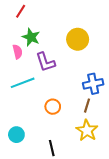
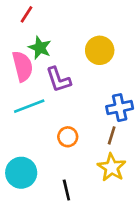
pink semicircle: (17, 52) -> (23, 66), size x1.6
cyan circle: (16, 135) -> (21, 173), size x1.5

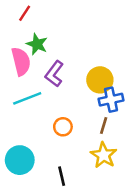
yellow circle: (100, 50) -> (100, 80), moved
purple L-shape: (58, 80) -> (54, 74), turned 55

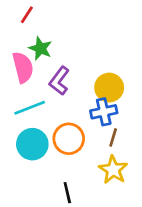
blue cross: (111, 100) -> (104, 112), moved
orange circle: (63, 127) -> (69, 139), size x1.5
cyan circle: (20, 160) -> (32, 144), moved

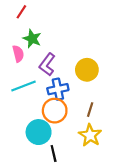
pink semicircle: (23, 67) -> (18, 54), size x0.7
blue cross: (104, 112) -> (58, 89), moved
cyan circle: (32, 144) -> (39, 132), moved

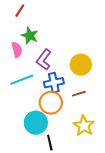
brown line: (90, 110) -> (79, 94), moved, turned 56

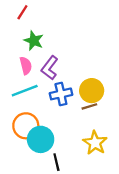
pink semicircle: (17, 50) -> (26, 66), moved
yellow circle: (81, 65) -> (92, 91), moved
orange circle: (51, 103) -> (26, 126), moved

